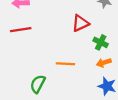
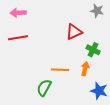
orange arrow: (104, 63) -> (85, 69), moved, turned 120
green semicircle: (38, 84) -> (44, 88), moved

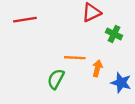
orange arrow: (85, 69) -> (97, 68), moved

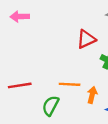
red line: (25, 20) -> (20, 85), moved

